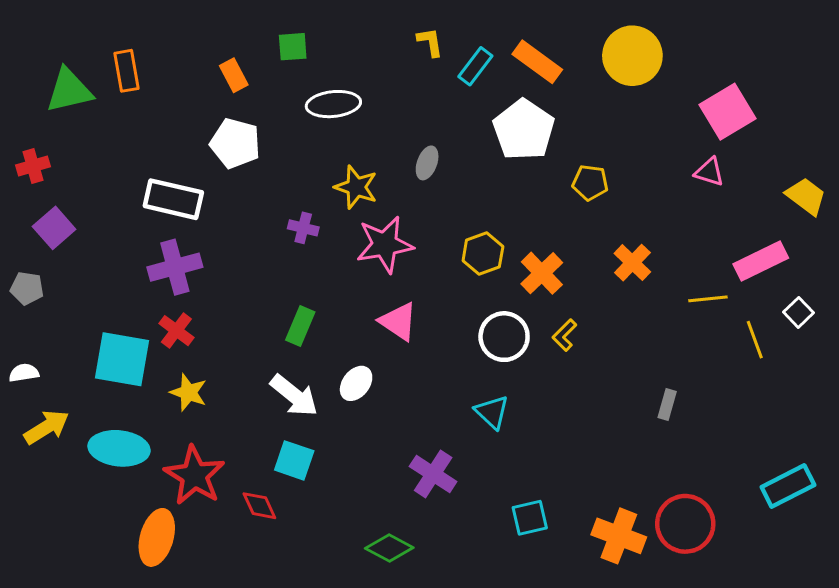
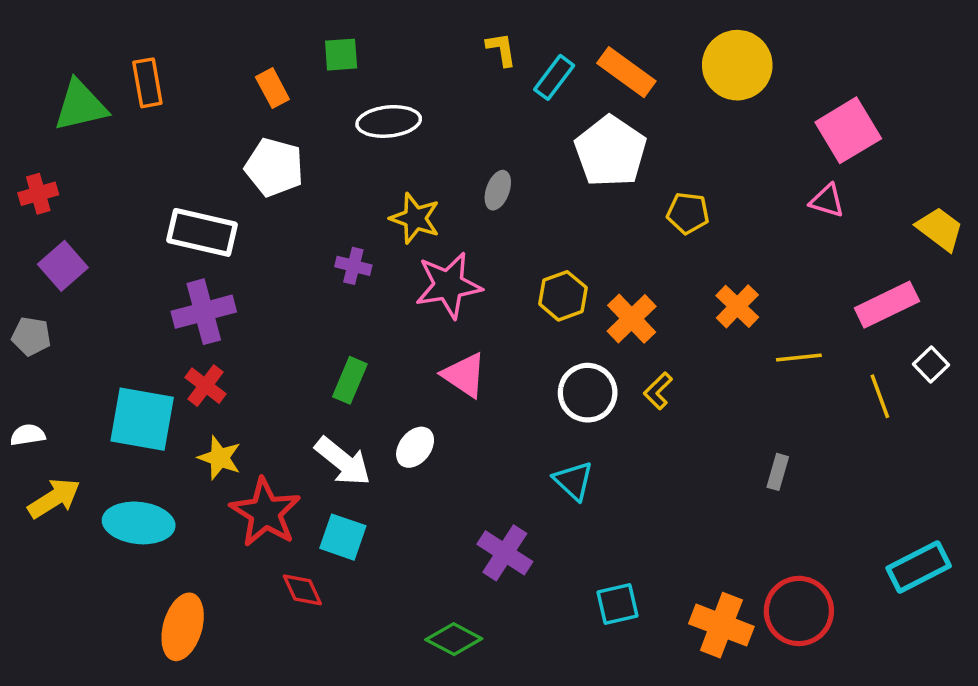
yellow line: (708, 299) -> (799, 357), moved
red star: (195, 476) -> (265, 512), moved

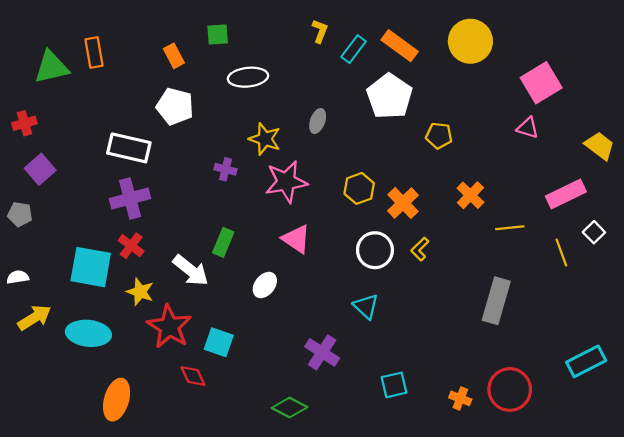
yellow L-shape: (501, 49) -> (320, 31), turned 30
white arrow: (343, 461) -> (191, 270), moved
gray rectangle: (778, 472) -> (496, 301), size x2.0
orange cross: (721, 625) -> (460, 398), size x0.6

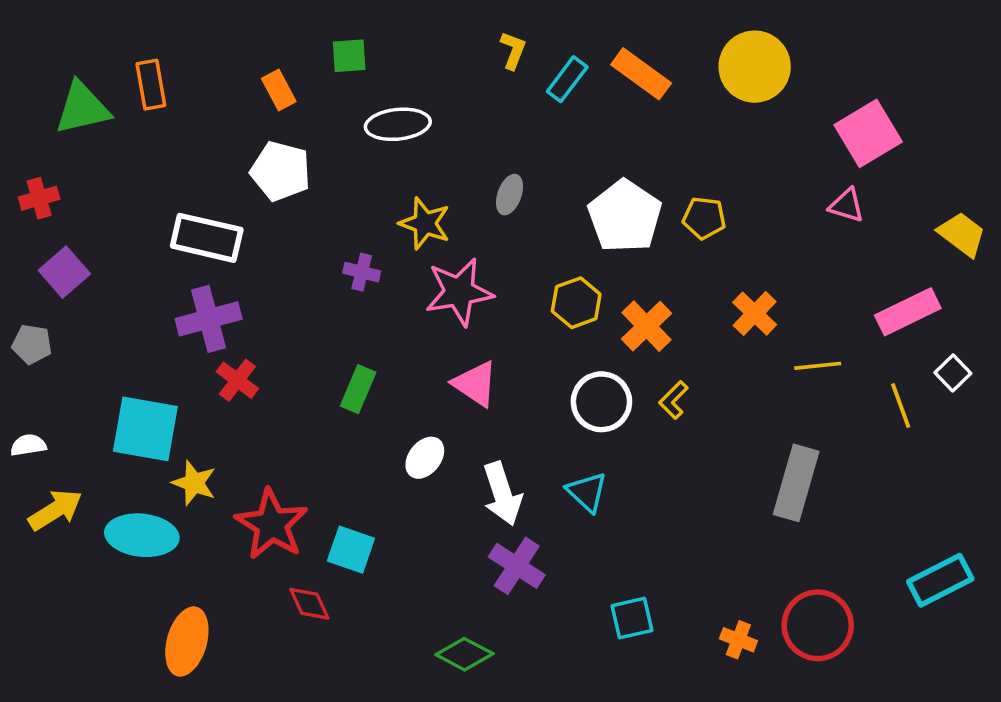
white pentagon: (390, 96) -> (625, 216), moved
red cross: (131, 246) -> (237, 380), moved
white arrow: (191, 270) -> (502, 494), moved, turned 33
yellow star: (140, 292) -> (194, 483), moved

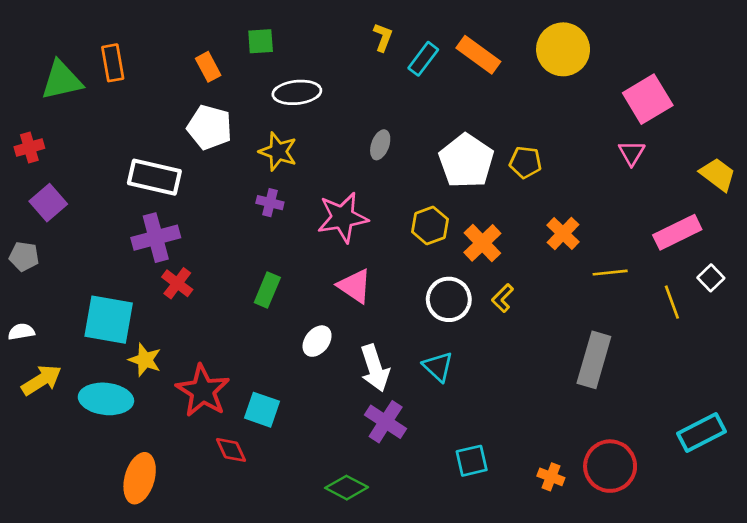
pink triangle: (847, 205) -> (632, 153), turned 44
yellow star: (425, 223) -> (278, 152), moved

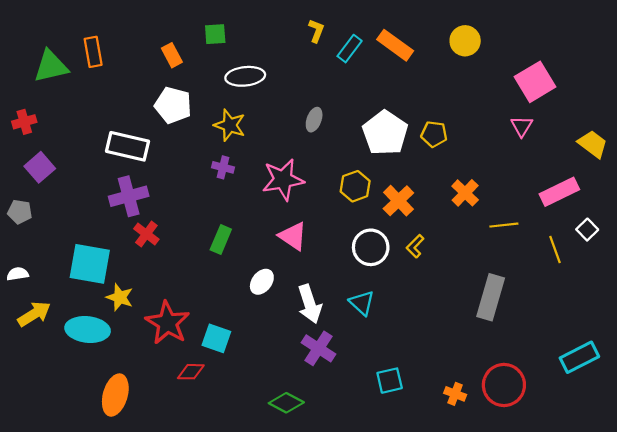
yellow circle: (563, 49) -> (465, 41), size x0.7
red diamond: (231, 450) -> (191, 372), turned -64

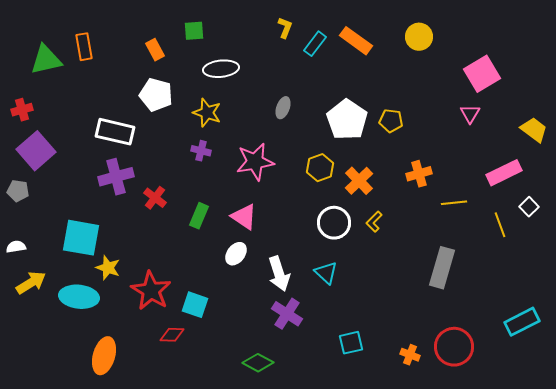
purple square: (40, 167) -> (36, 151), size x1.4
orange cross: (465, 193) -> (419, 174), turned 30
red cross: (146, 234) -> (155, 198), moved
pink triangle: (293, 236) -> (244, 217), moved

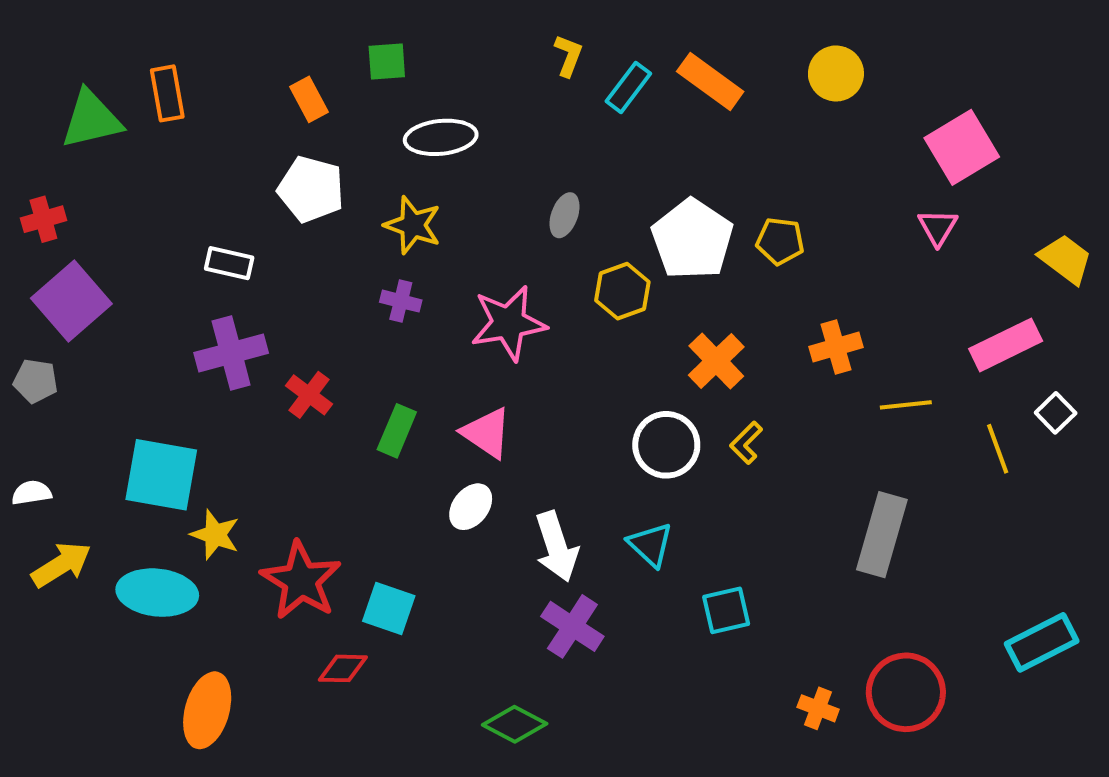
white rectangle: (115, 132) -> (229, 263), size x0.6
yellow hexagon: (320, 168) -> (622, 291), moved
cyan square: (351, 343) -> (726, 610), moved

